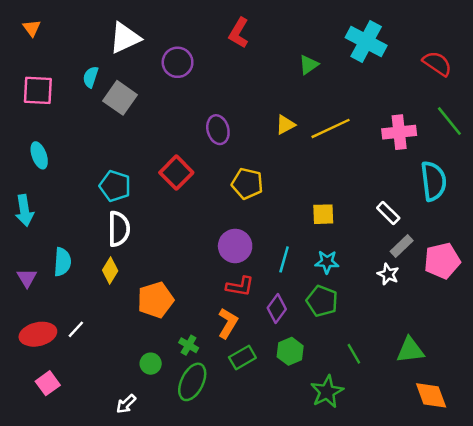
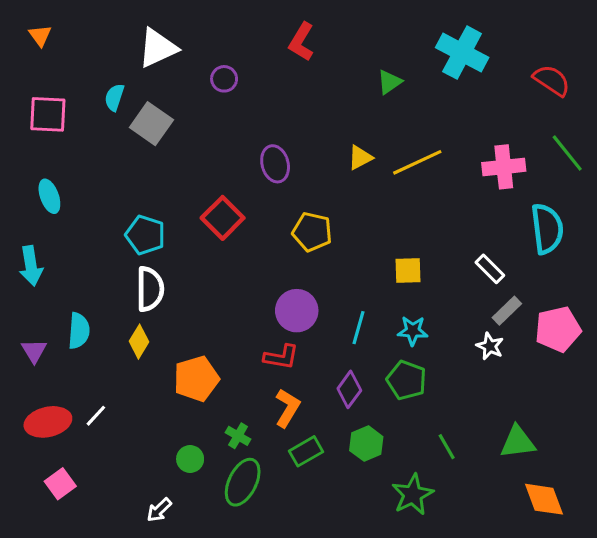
purple circle: (178, 62) -> (224, 79), size x0.7
red L-shape: (240, 286) -> (281, 357), moved

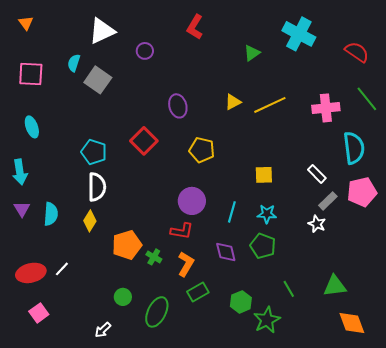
pink pentagon: (558, 329) -> (362, 192), moved
purple triangle: (34, 351) -> (22, 209), moved
purple diamond: (349, 389) -> (226, 252), turned -50
green cross: (238, 436) -> (154, 257), moved
green hexagon: (366, 444) -> (241, 302), moved

